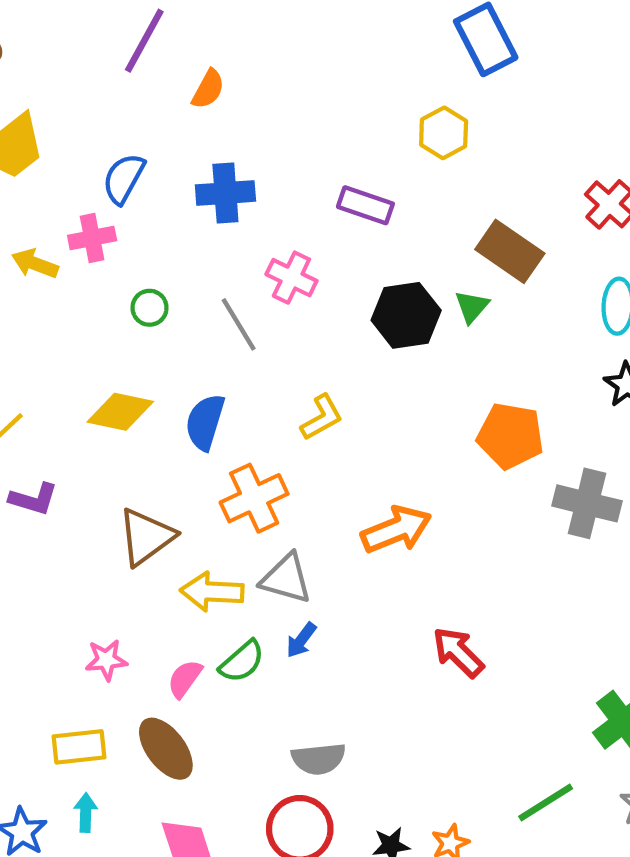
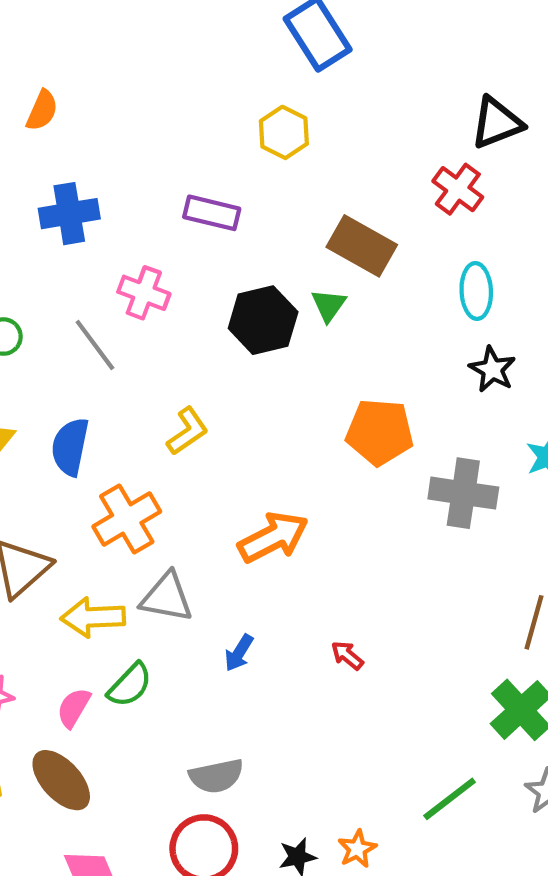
blue arrow: (301, 640) -> (239, 653), moved
red arrow: (458, 652) -> (347, 655), size x0.6

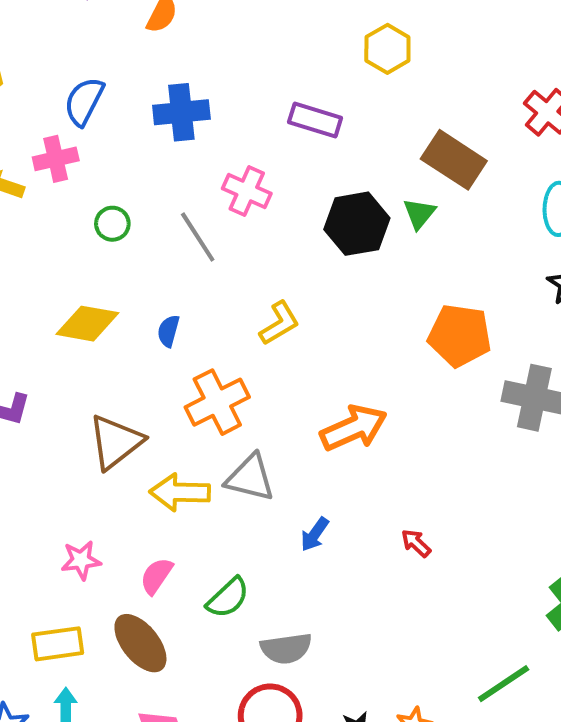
blue semicircle: (70, 447) -> (168, 331), size x0.6
green semicircle: (130, 685) -> (228, 598), moved

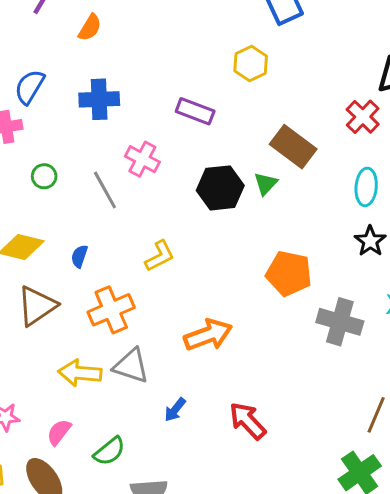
brown triangle: (116, 442) -> (37, 306), moved
red arrow: (416, 543) -> (248, 421), size x1.8

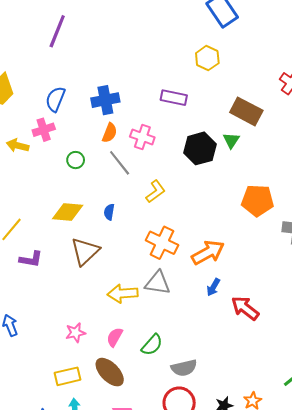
orange semicircle: (90, 28) -> (110, 133), moved
yellow L-shape: (160, 256) -> (155, 192), moved
orange cross: (111, 310) -> (162, 243), moved, turned -32
blue arrow: (175, 410) -> (213, 287), moved

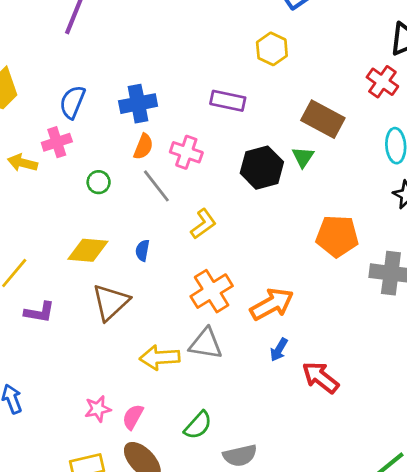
orange cross: (162, 243) -> (212, 291), turned 32
pink semicircle: (115, 337) -> (133, 417), moved

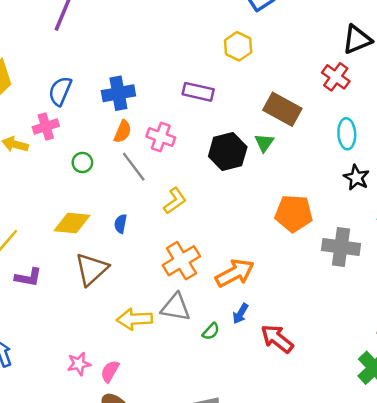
green semicircle: (198, 425) -> (211, 331), moved, size x0.7

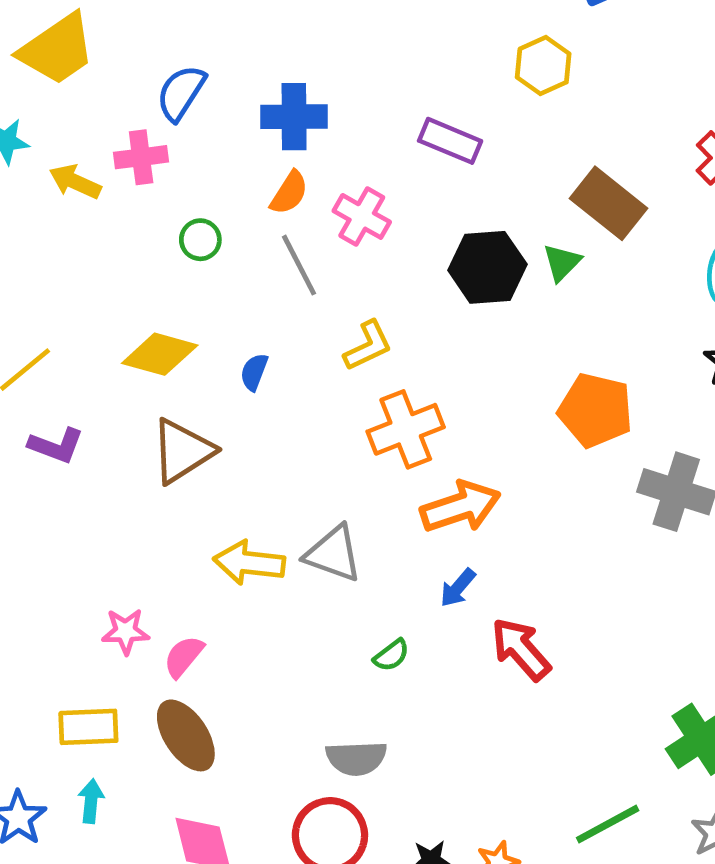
orange cross: (181, 261) -> (406, 429), moved
green semicircle: (211, 331) -> (391, 655), moved

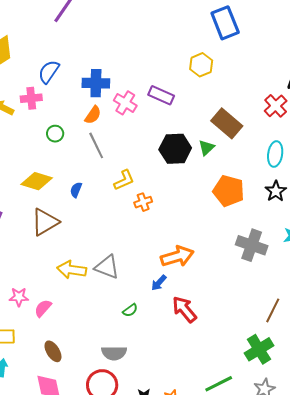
pink cross: (362, 216) -> (125, 103), moved
orange pentagon: (595, 410) -> (229, 191), moved
orange cross: (406, 429) -> (143, 202), moved, size x0.6
orange arrow: (460, 507) -> (177, 256), moved
brown ellipse: (186, 735) -> (53, 351), moved, size x0.7

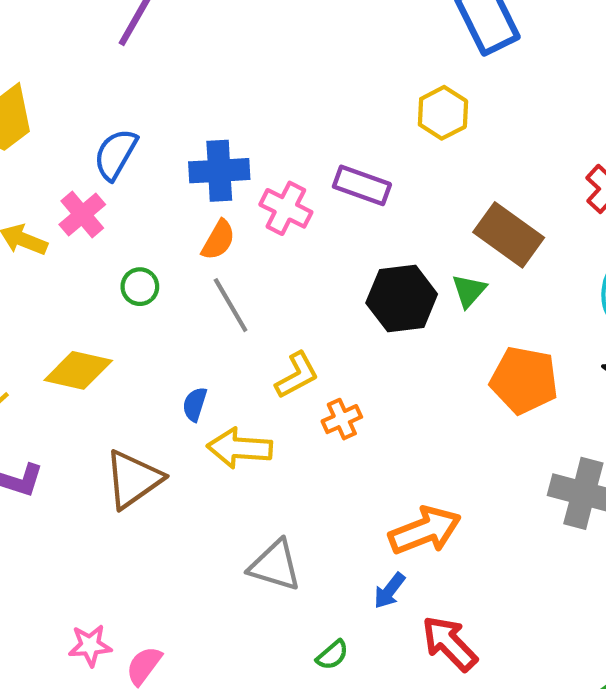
pink cross: (31, 98) -> (82, 214), turned -30
yellow diamond: (37, 181) -> (78, 370), moved
yellow arrow: (72, 270) -> (240, 448), moved

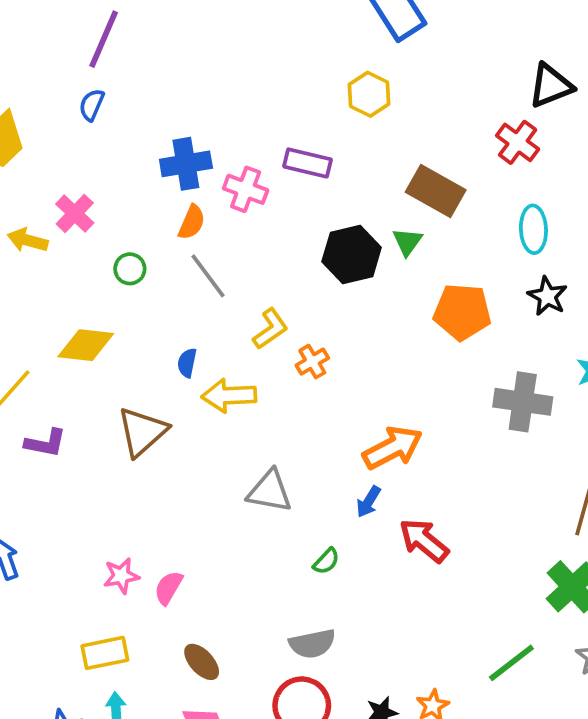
blue semicircle: (115, 154) -> (92, 105), moved, size x0.7

